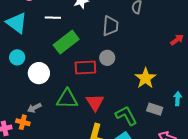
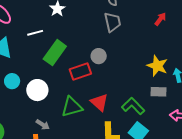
gray trapezoid: (110, 26) -> (112, 22), moved
yellow star: (145, 78) -> (157, 66), moved
gray arrow: (34, 108) -> (43, 125), turned -104

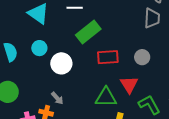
gray circle: (99, 56) -> (142, 57), moved
red triangle: (99, 102) -> (129, 85), moved
green triangle: (72, 107) -> (106, 97), moved

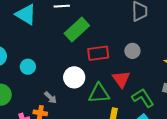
cyan circle: (39, 48) -> (28, 67), moved
white circle: (61, 63) -> (74, 77), moved

